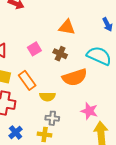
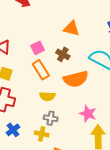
orange rectangle: (27, 80) -> (41, 70), moved

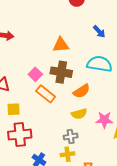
brown cross: (63, 54) -> (61, 72), size x1.5
orange semicircle: (76, 79) -> (82, 91), size x0.7
yellow semicircle: (47, 96) -> (79, 114), moved

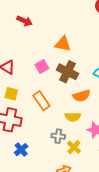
orange triangle: (61, 45) -> (63, 44), moved
orange rectangle: (46, 94) -> (42, 101), moved
yellow cross: (67, 154) -> (74, 147), moved, turned 32

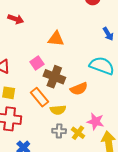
brown cross: (67, 72) -> (54, 77), moved
yellow semicircle: (73, 117) -> (58, 110), moved
yellow cross: (74, 147) -> (78, 133), moved

